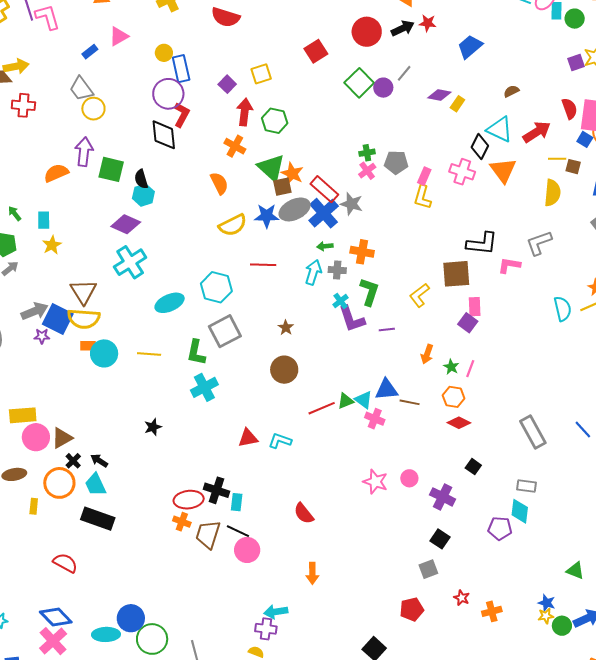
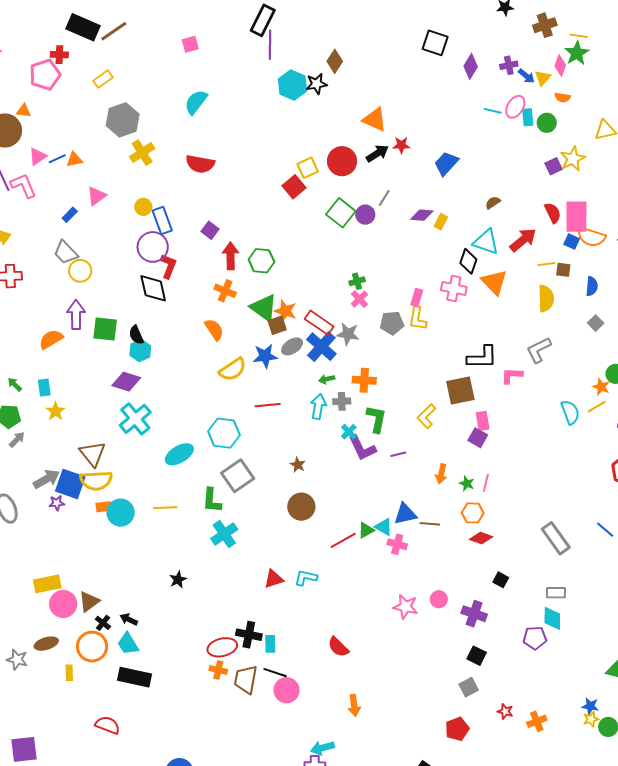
yellow square: (261, 74) -> (308, 168), moved
gray pentagon: (396, 162) -> (392, 323), moved
gray ellipse: (295, 209) -> (292, 346), size x0.7

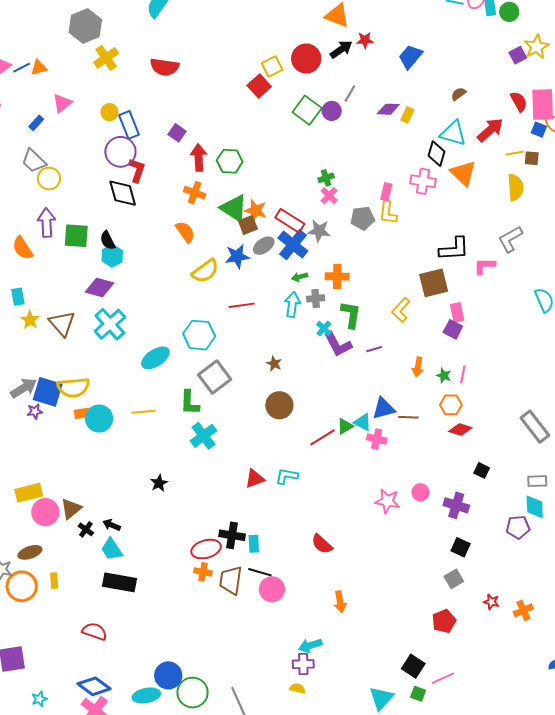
orange semicircle: (51, 339) -> (23, 248), turned -90
brown triangle: (93, 454) -> (62, 323), moved
orange circle: (92, 647) -> (22, 586), moved

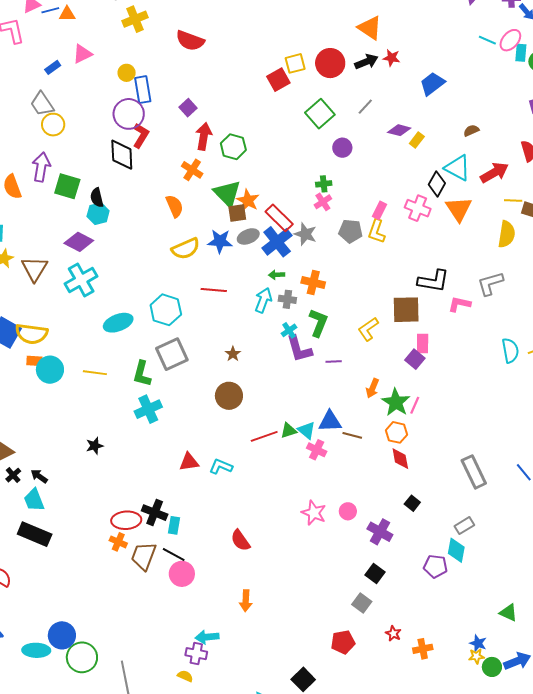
purple circle: (332, 111) -> (342, 148), moved
green star: (444, 376) -> (396, 402), size x1.8
red diamond: (460, 430) -> (400, 459), turned 50
gray rectangle: (537, 481) -> (464, 526), turned -42
gray square: (454, 579) -> (362, 603), turned -36

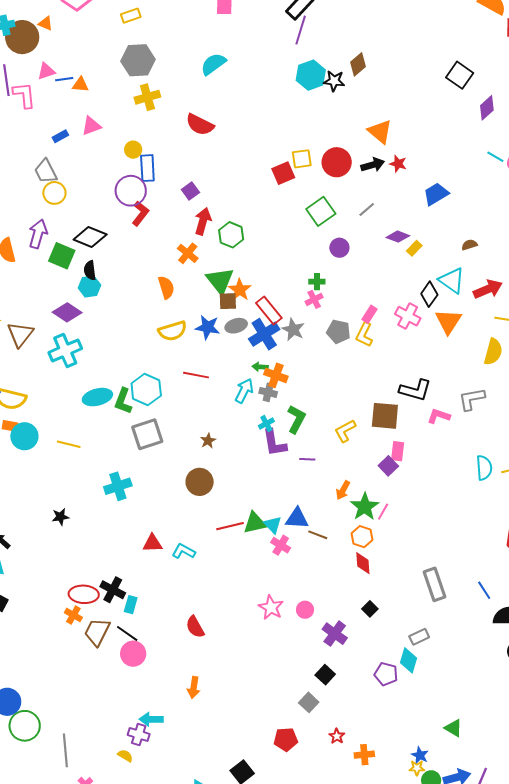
black diamond: (122, 155) -> (90, 237), moved, turned -72
orange cross: (313, 282) -> (276, 375), moved
green L-shape: (142, 374) -> (123, 401), moved
green triangle: (288, 431) -> (255, 523), size x1.4

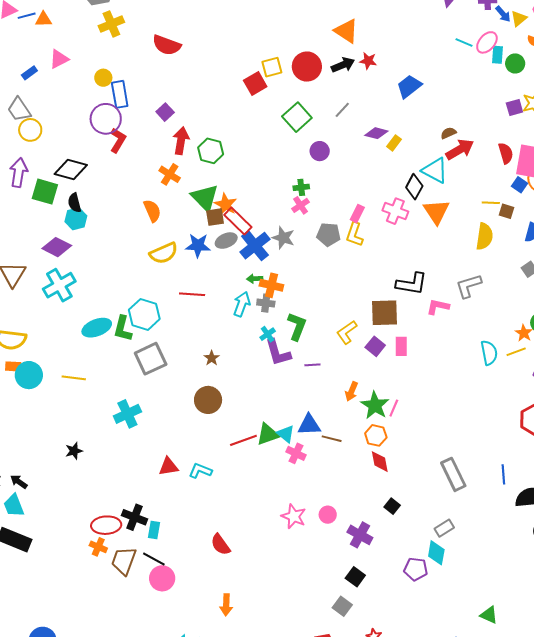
red arrow: (488, 289) -> (460, 149), moved
red rectangle: (269, 311) -> (238, 221), moved
purple square: (388, 466) -> (375, 346), moved
blue line: (484, 590) -> (503, 474), turned 36

